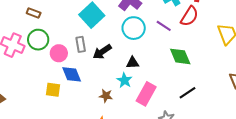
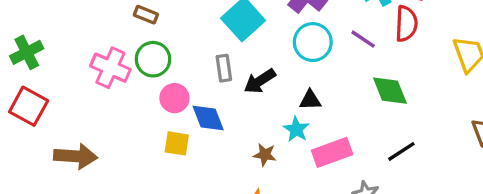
red semicircle: (189, 16) -> (406, 24), turned -30
pink circle: (59, 53) -> (174, 98), moved
pink rectangle: (146, 94) -> (332, 152), turned 40

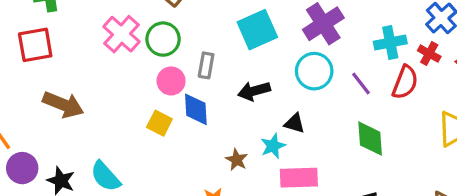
gray rectangle: (224, 68) -> (206, 65), moved
red square: (29, 106) -> (35, 45), turned 33

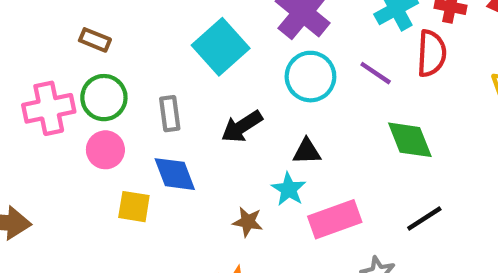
pink cross: (122, 34) -> (49, 108), turned -36
pink circle: (171, 81) -> (105, 150), moved

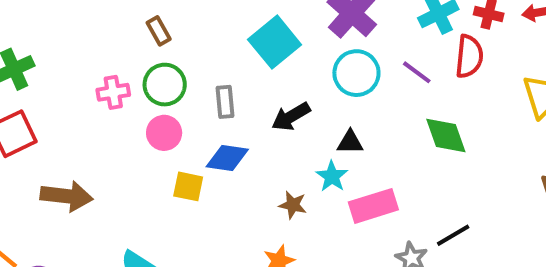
brown rectangle: (95, 40) -> (159, 31), turned 36
pink cross: (49, 108) -> (113, 92), size x0.7
blue diamond: (175, 174) -> (227, 158), turned -63
black line: (424, 218) -> (453, 235), moved

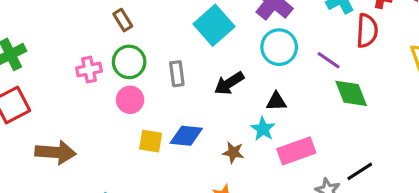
purple line: (417, 72) -> (329, 60), moved
blue diamond: (227, 158) -> (186, 136), moved

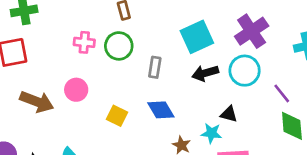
black arrow: (229, 83) -> (205, 73), moved
pink circle: (130, 100) -> (76, 90), moved
cyan star: (263, 129) -> (211, 133), turned 30
blue diamond: (186, 136) -> (161, 110), moved, turned 36

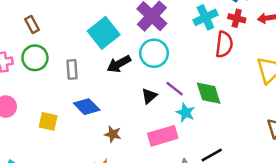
purple line: (282, 93) -> (175, 89), moved
black triangle: (229, 114) -> (149, 96), turned -42
cyan star: (211, 133) -> (186, 113), moved, turned 30

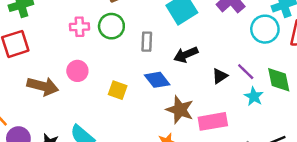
cyan circle: (154, 53) -> (265, 29), moved
black arrow: (119, 64) -> (186, 55), moved
brown star: (113, 134) -> (180, 110), size x1.6
pink rectangle: (163, 136) -> (213, 121), moved

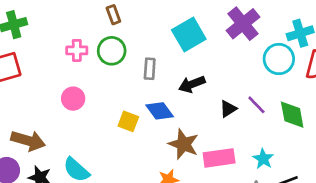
brown arrow: (43, 86) -> (28, 141), moved
yellow square: (118, 90) -> (128, 121), moved
cyan star: (254, 96) -> (263, 159), moved

